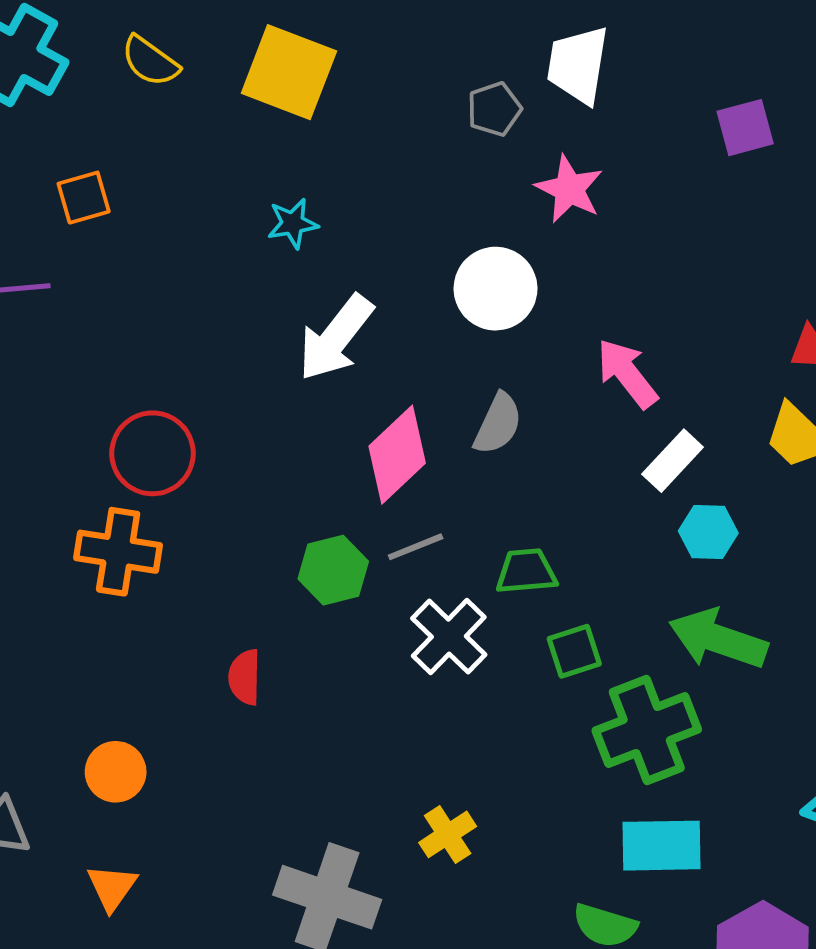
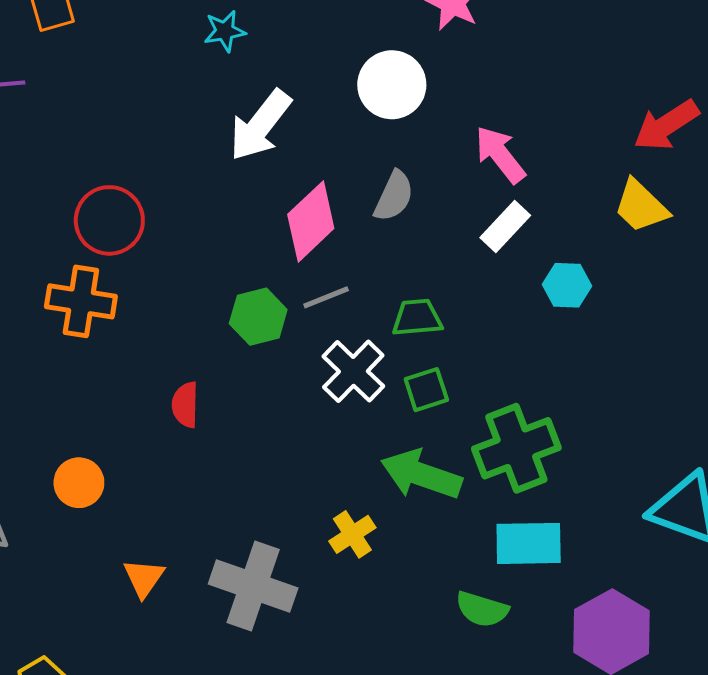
white rectangle: (673, 461) -> (505, 227), moved
green arrow: (718, 639) -> (421, 475), moved
green square: (574, 651) -> (426, 390), moved
orange triangle: (112, 887) -> (144, 578), moved

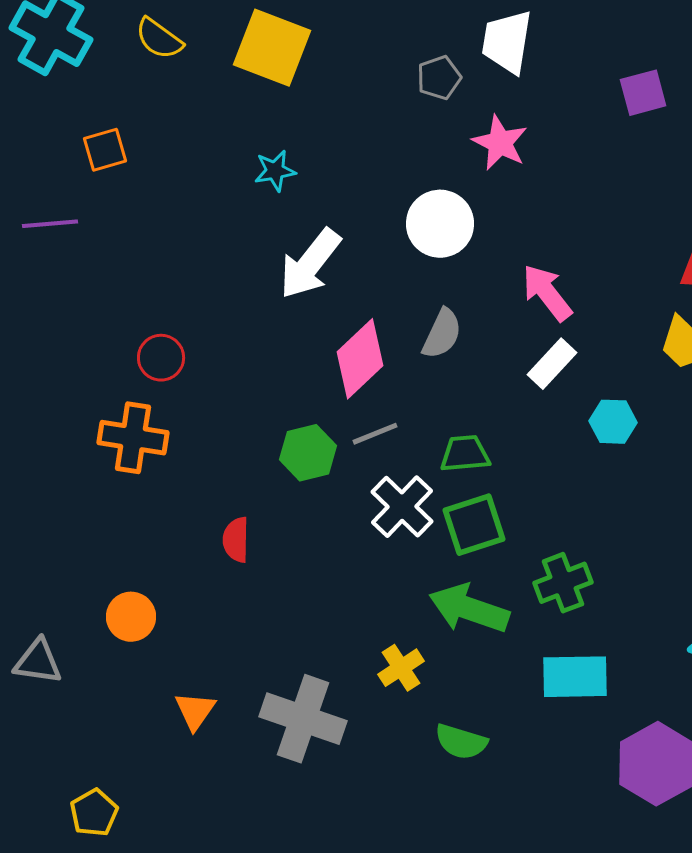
red circle: (109, 220) -> (161, 358), size x0.7
green square: (426, 390) -> (474, 525), size x1.4
green cross: (516, 448) -> (563, 583), size x0.7
green semicircle: (482, 609) -> (461, 742), moved

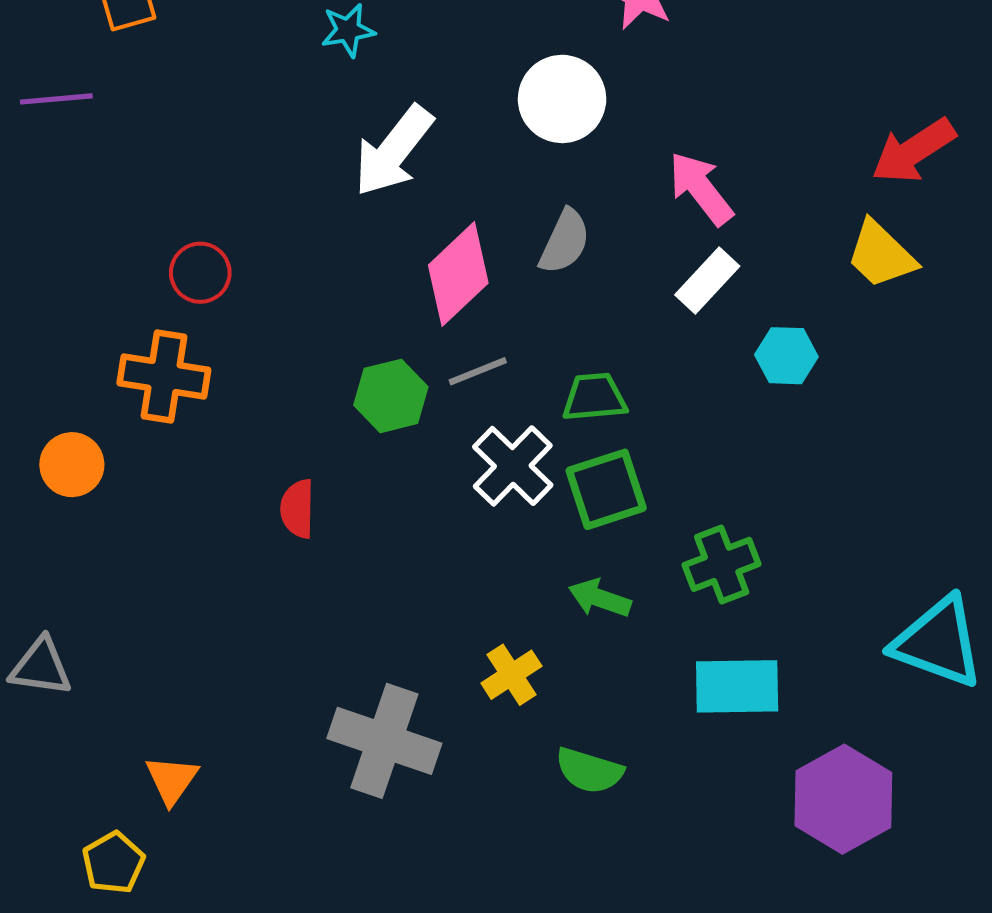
green arrow: (469, 609) -> (600, 598), size x0.6
orange circle: (131, 617) -> (72, 465), moved
orange triangle: (195, 711) -> (172, 780), moved

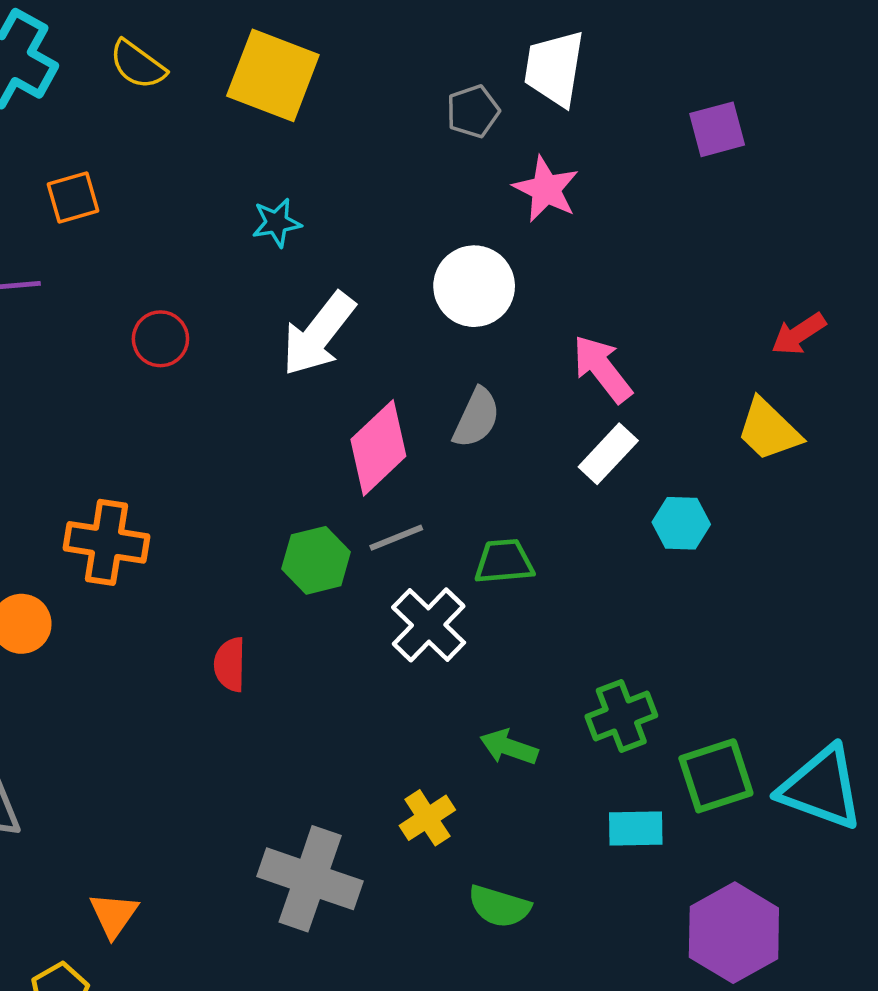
red arrow: (913, 151) -> (799, 334), size x0.7
red circle: (200, 273) -> (160, 339), moved
green square: (606, 489) -> (716, 776), moved
cyan rectangle: (737, 686) -> (636, 829), size x0.7

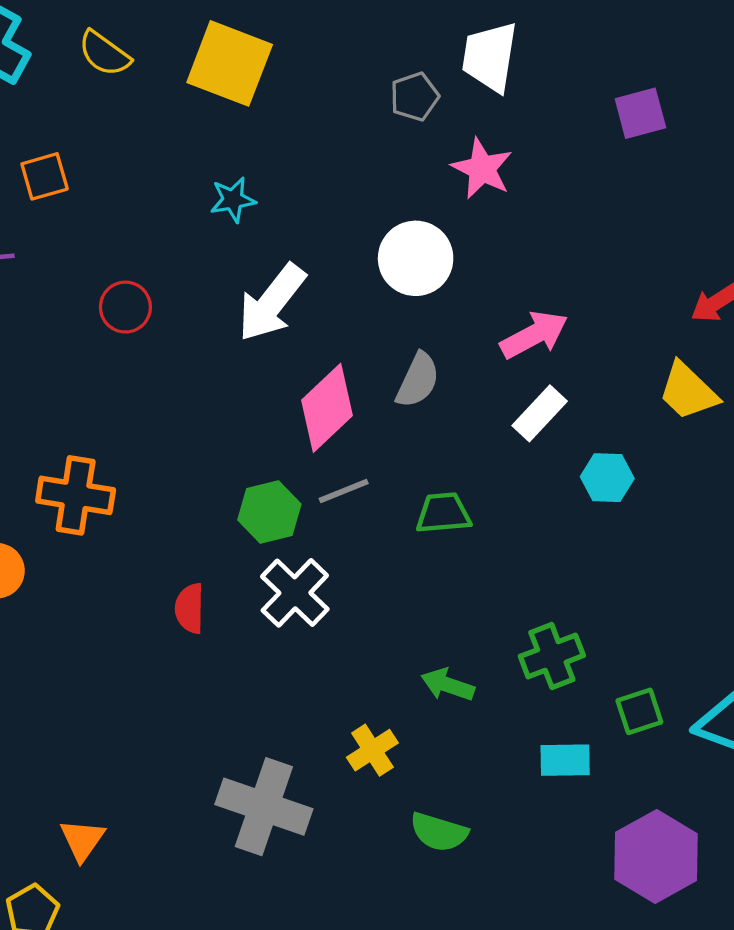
pink arrow: (602, 369) -> (534, 335), turned 100
white cross: (429, 625) -> (295, 593), moved
green square: (716, 776) -> (639, 711), size x0.7

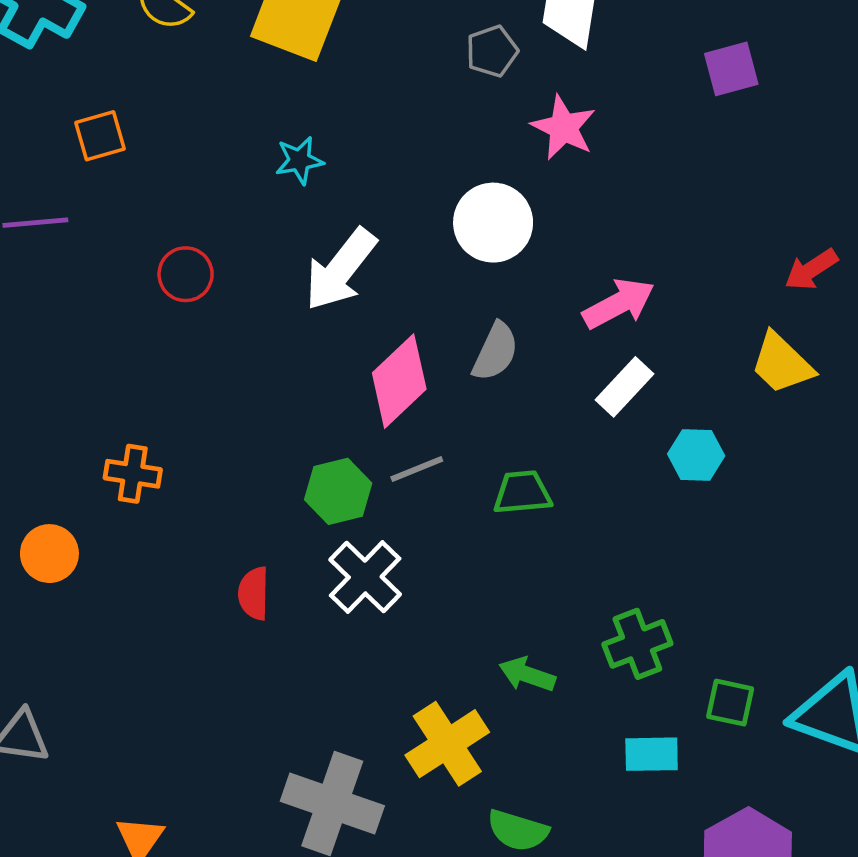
orange cross: (76, 495) -> (133, 474), size x0.7
green square: (639, 711) -> (730, 703), turned 30
yellow cross: (372, 750) -> (447, 744), size x1.5

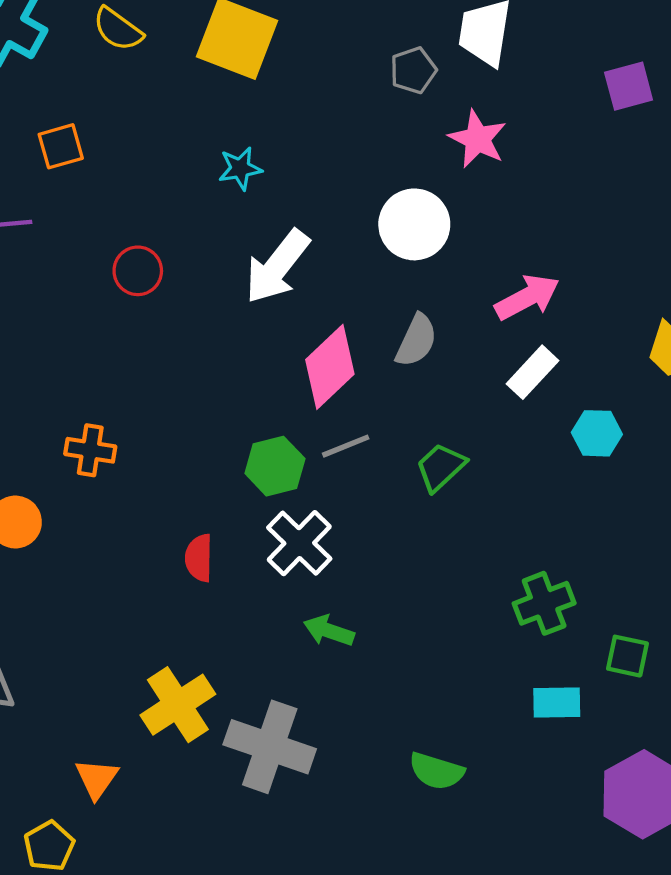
green trapezoid: (522, 493) -> (441, 467), turned -38
green arrow: (527, 674) -> (329, 631), moved
yellow cross: (447, 744) -> (178, 705), moved

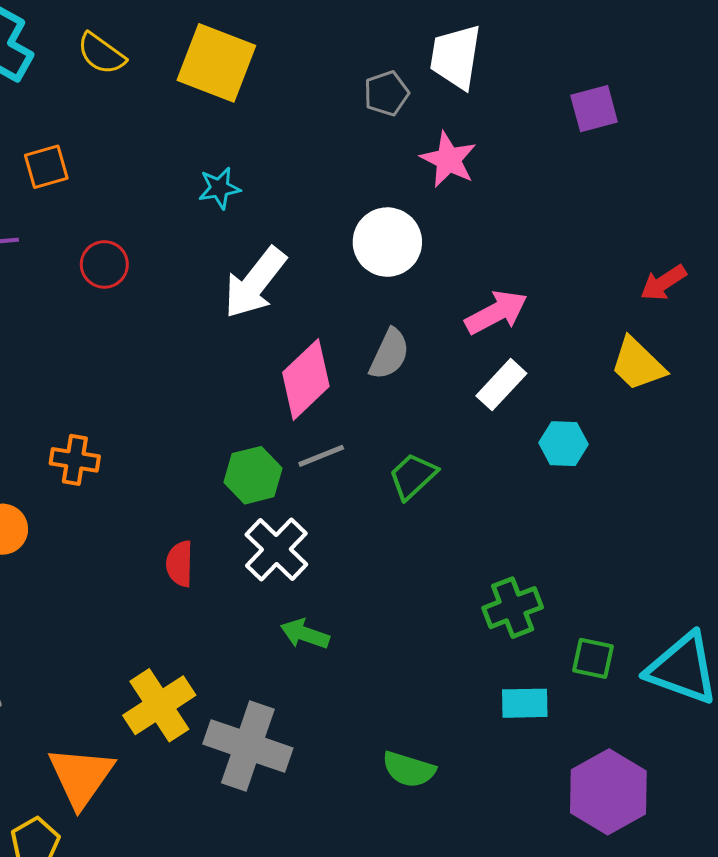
red circle: (138, 271) -> (104, 264), moved
orange triangle: (97, 778) -> (81, 777), size x1.6

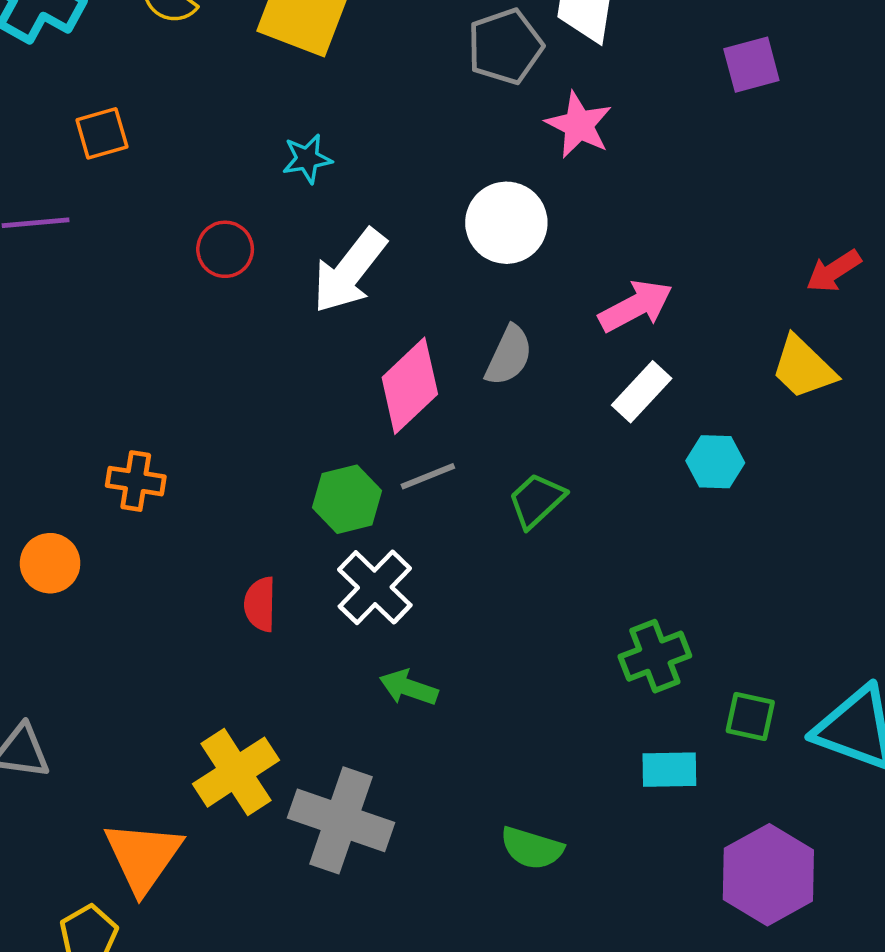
gray pentagon: (386, 93) -> (505, 46), size x1.4
red circle: (104, 264) -> (225, 249), moved

